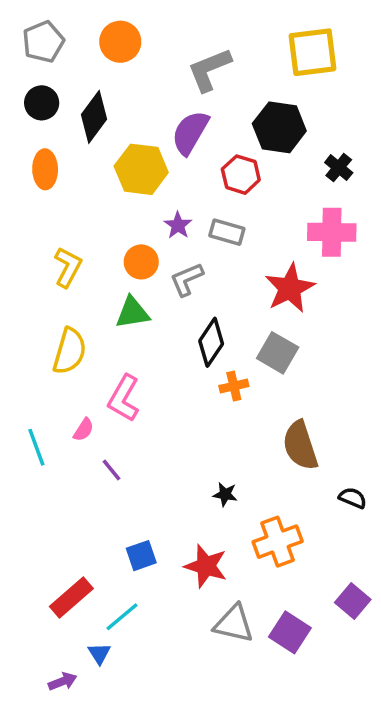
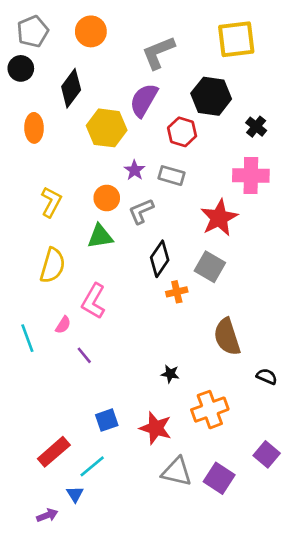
black circle: (42, 103) -> (21, 68), moved

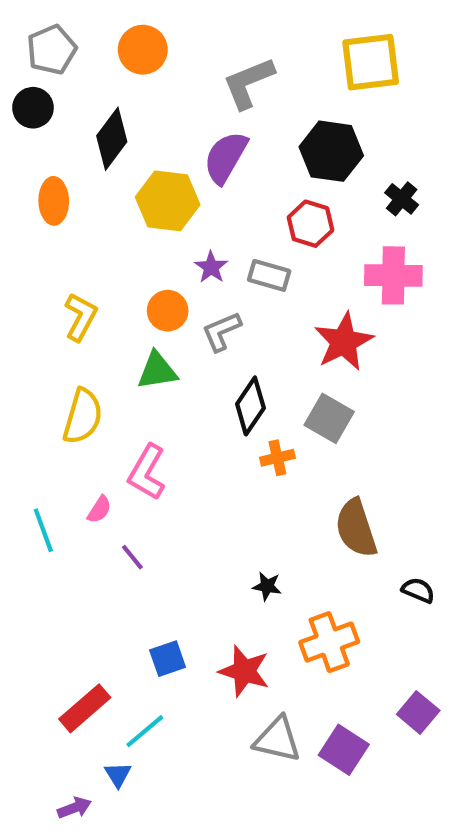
red hexagon: (182, 132) -> (311, 224), moved

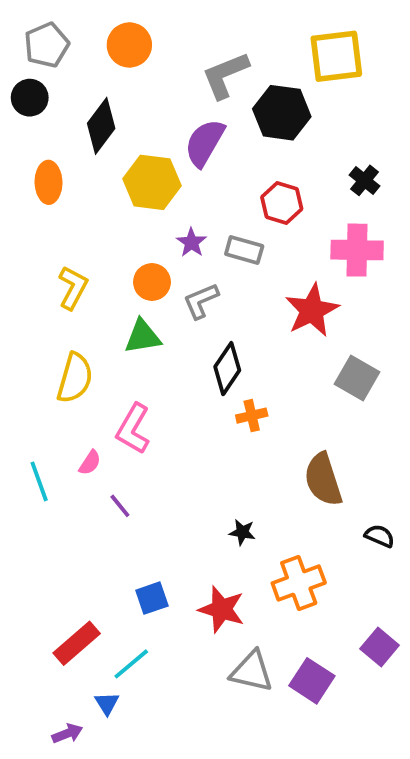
black hexagon: (331, 151) -> (282, 113), moved
gray square: (329, 418) -> (357, 378), moved

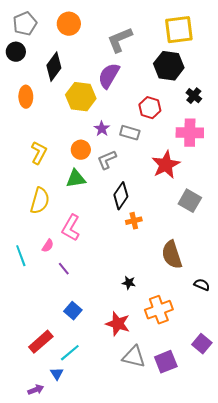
black hexagon: (282, 113) -> (169, 66), moved
blue square: (152, 598) -> (73, 311), moved, turned -30
purple square: (312, 681) -> (166, 362), turned 35

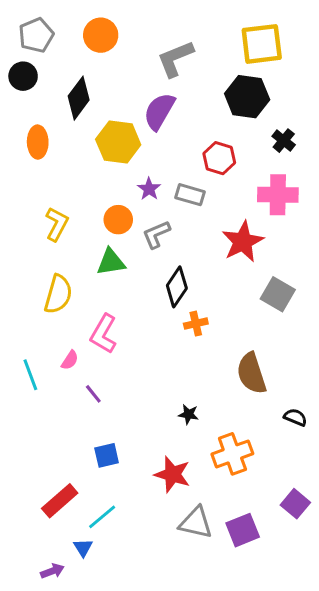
blue square: (73, 311) -> (107, 455), turned 36

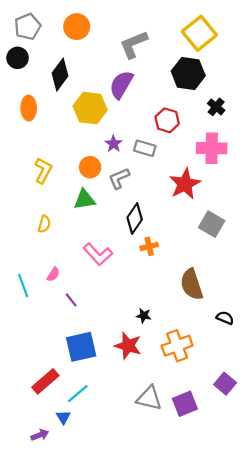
yellow square: (262, 44) -> (199, 33), turned -32
yellow semicircle: (58, 294) -> (44, 224), size x0.6
pink L-shape: (104, 334) -> (98, 254), moved, turned -72
blue square: (107, 455) -> (81, 347), size x1.6
red star: (172, 474) -> (128, 346), moved

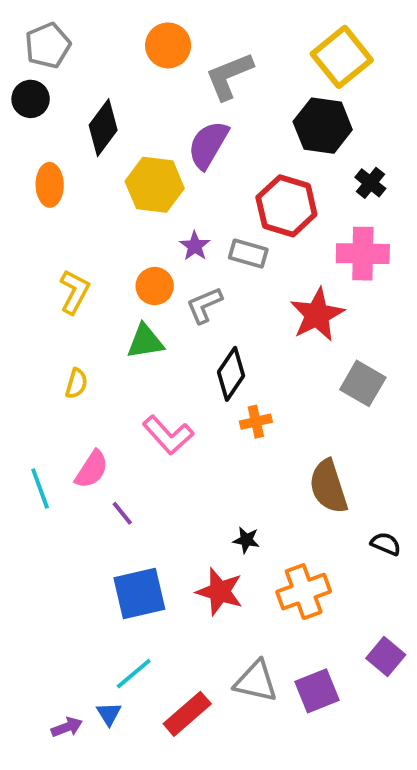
orange circle: (77, 27) -> (168, 45), moved
red hexagon: (167, 120) -> (286, 206), size x1.4
pink semicircle: (53, 274) -> (92, 469), size x1.5
red rectangle: (45, 381) -> (187, 714), moved
purple arrow: (40, 435) -> (67, 727), moved

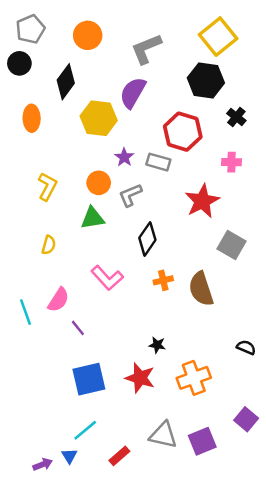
orange circle: (168, 45) -> (88, 35), moved
pink cross: (363, 254) -> (232, 162), size x0.6
orange cross: (256, 422) -> (163, 280), moved
brown semicircle: (328, 487) -> (201, 289), moved
red rectangle: (187, 714) -> (119, 456), size x0.7

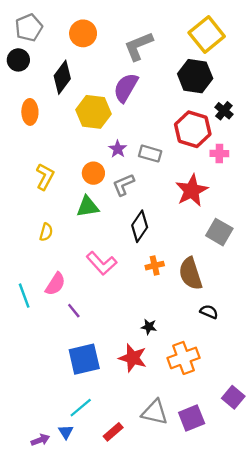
red hexagon: (183, 132) -> (193, 129), moved
black semicircle: (246, 347) -> (209, 312), moved

